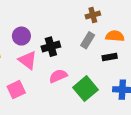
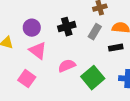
black cross: (51, 47) -> (67, 27), moved
pink square: (16, 90) -> (27, 79), turned -30

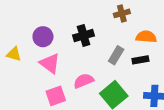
gray rectangle: (95, 32) -> (116, 55), moved
pink square: (27, 79) -> (56, 96), moved, turned 36

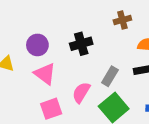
gray rectangle: (116, 55) -> (110, 76), moved
pink semicircle: (84, 81) -> (81, 92), turned -36

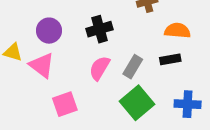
pink triangle: (45, 74) -> (42, 65), moved
pink semicircle: (81, 92) -> (100, 68), moved

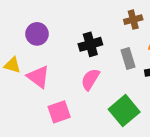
purple circle: (49, 31) -> (37, 34), moved
gray rectangle: (133, 67) -> (128, 59), moved, turned -48

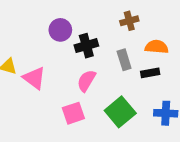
purple circle: (37, 34) -> (60, 30), moved
pink square: (59, 112) -> (73, 113), moved

